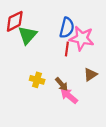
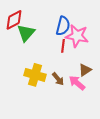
yellow cross: (37, 80) -> (35, 75), size x1.5
pink arrow: (69, 96) -> (77, 83), moved

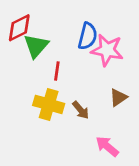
red line: (63, 46) -> (57, 71), moved
pink arrow: (77, 83) -> (107, 146), moved

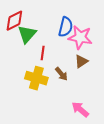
brown triangle: (118, 97) -> (81, 61), moved
brown arrow: (81, 110) -> (61, 74), moved

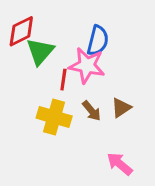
pink star: (80, 37) -> (87, 66), moved
brown triangle: (81, 61) -> (121, 108), moved

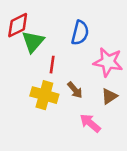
pink star: (87, 66) -> (108, 62), moved
brown triangle: (121, 108) -> (109, 96), moved
pink arrow: (120, 164) -> (90, 123), moved

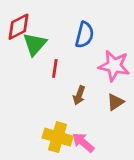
brown arrow: (75, 90) -> (79, 95), turned 60
yellow cross: (44, 95) -> (58, 137), moved
pink arrow: (90, 123) -> (83, 142), moved

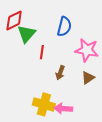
pink arrow: (83, 142) -> (63, 109), turned -36

